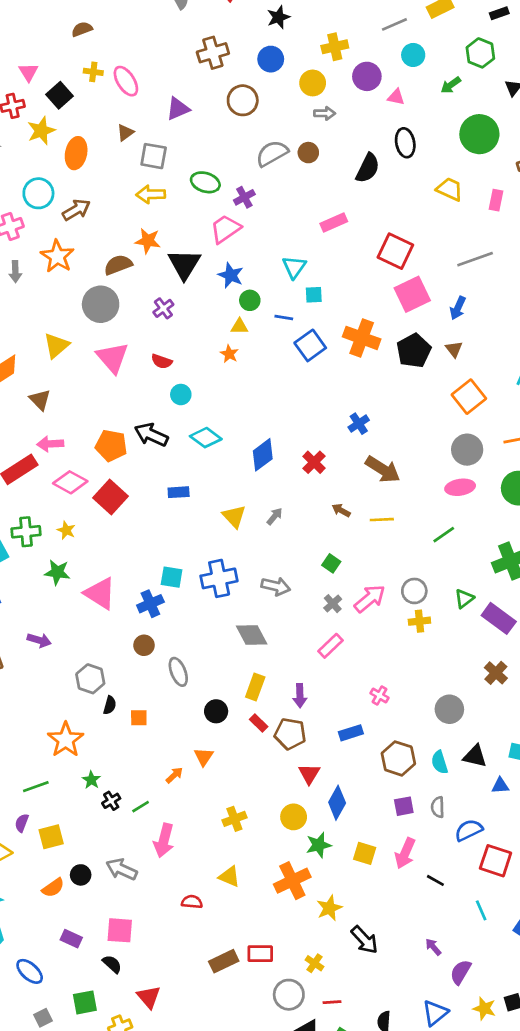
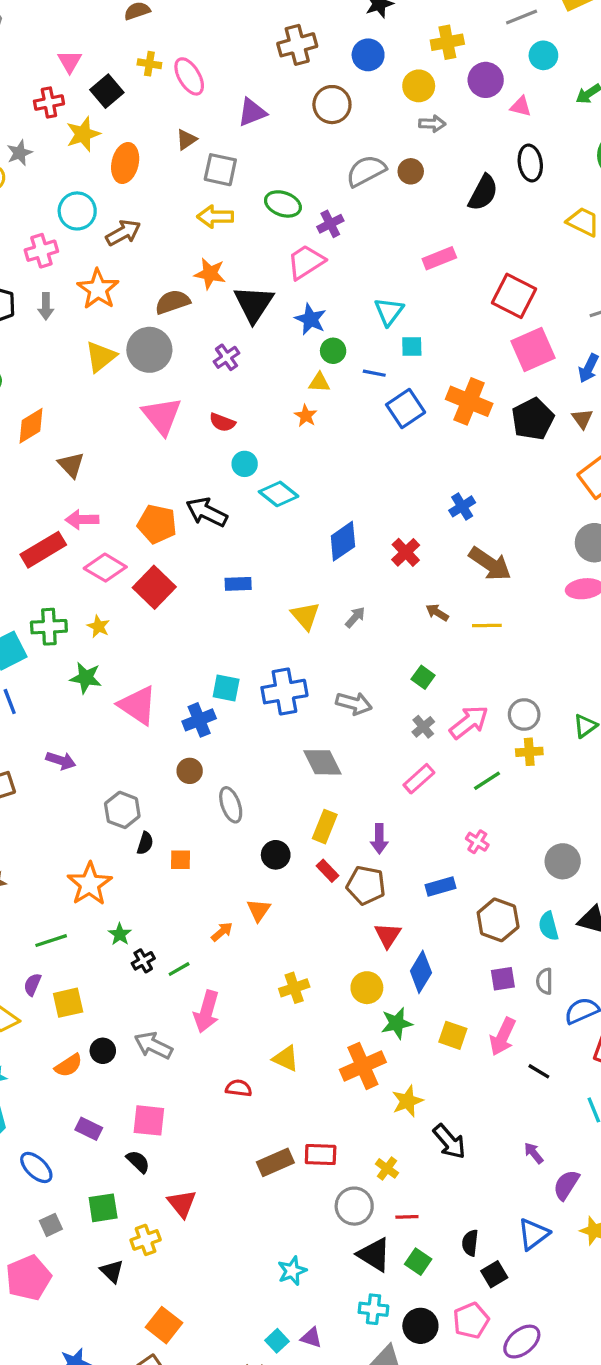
yellow triangle: (56, 346) -> (101, 357), moved
cyan diamond: (206, 438) -> (279, 494), moved
green line: (444, 535) -> (487, 781), moved

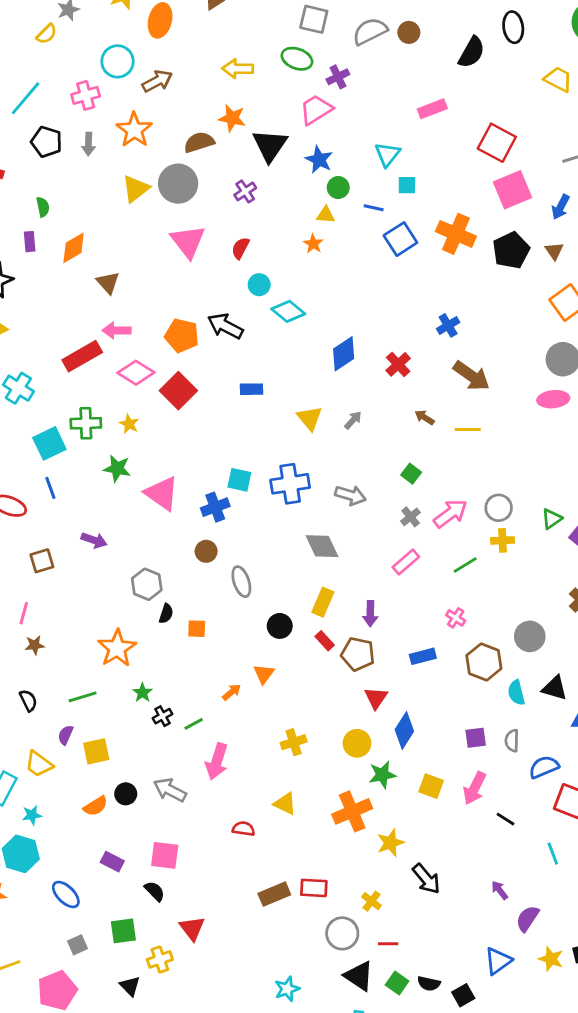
gray square: (220, 170) -> (314, 19), moved
red semicircle: (222, 422) -> (240, 248), turned 95
brown hexagon: (498, 920) -> (484, 662), moved
black semicircle: (470, 1243) -> (429, 984), moved, turned -85

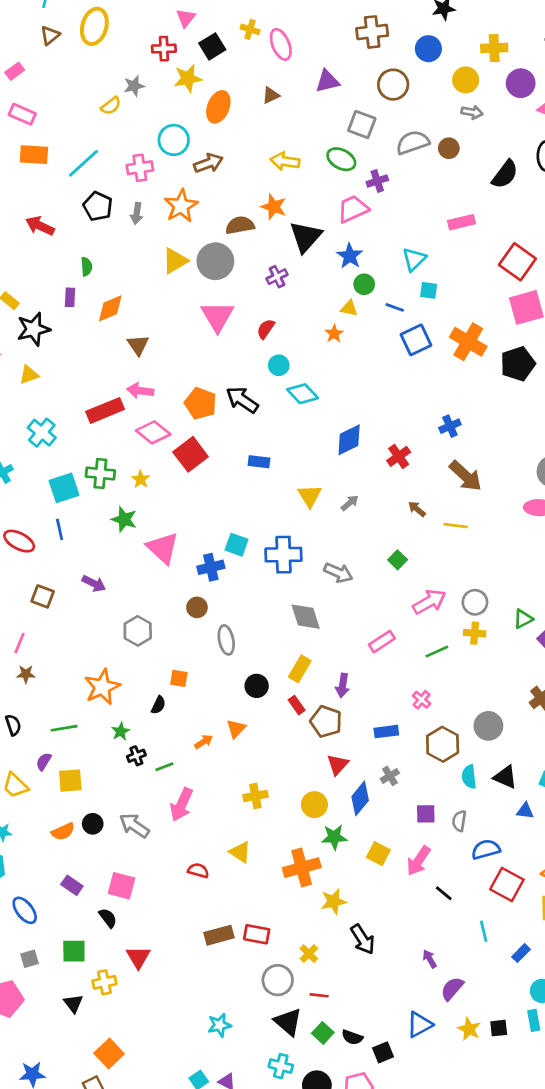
gray cross: (411, 517) -> (390, 776), moved
brown square: (42, 561) -> (43, 596), turned 30
black semicircle: (166, 614) -> (158, 705), moved

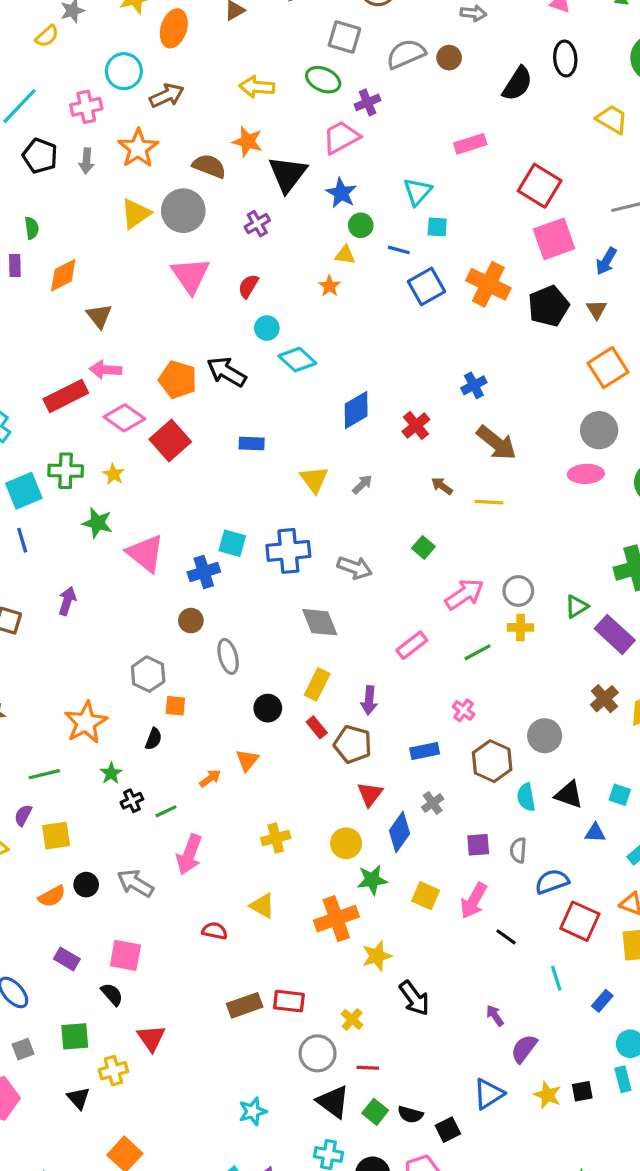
brown semicircle: (240, 225) -> (209, 166), turned 36
purple arrow: (94, 583) -> (67, 601), turned -95
gray hexagon: (138, 631) -> (148, 674), moved

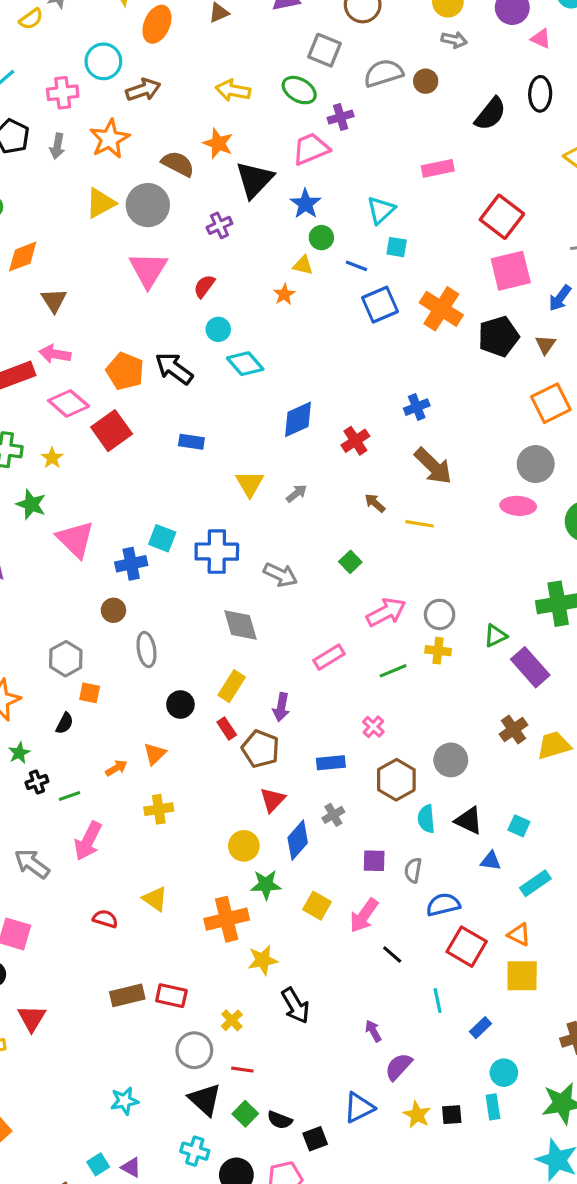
yellow cross: (276, 838) -> (159, 809), moved

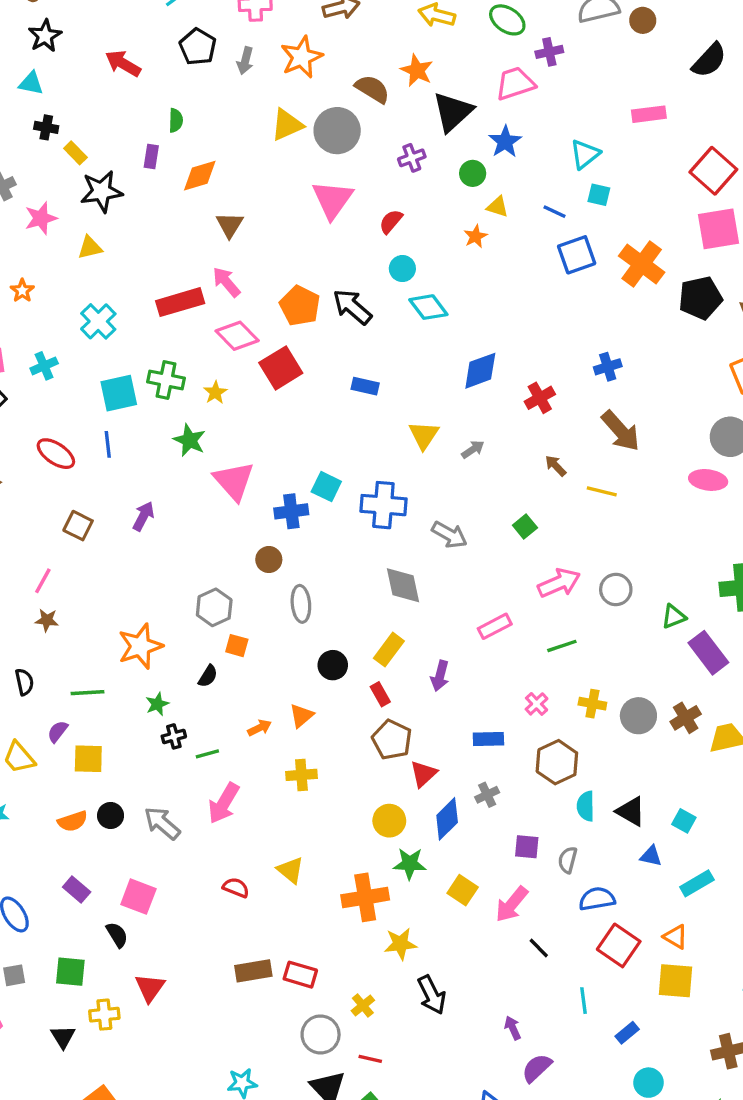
green circle: (321, 238) -> (473, 173), moved
pink arrow: (55, 354) -> (226, 282), turned 36
yellow cross: (438, 651) -> (592, 704), moved
brown pentagon: (261, 749) -> (392, 740), moved
gray circle: (451, 760) -> (638, 716), moved

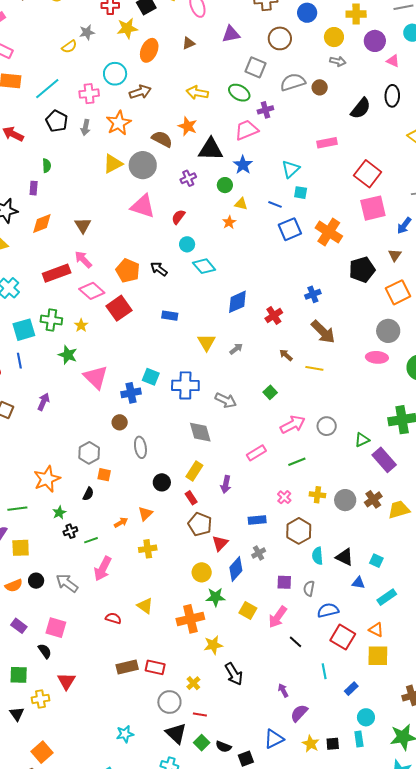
black triangle: (453, 112) -> (211, 149), turned 48
orange diamond: (200, 176) -> (42, 223), moved
pink triangle: (332, 199) -> (143, 206), turned -44
black pentagon: (700, 298) -> (362, 270), moved
black arrow: (352, 307) -> (159, 269), size x0.7

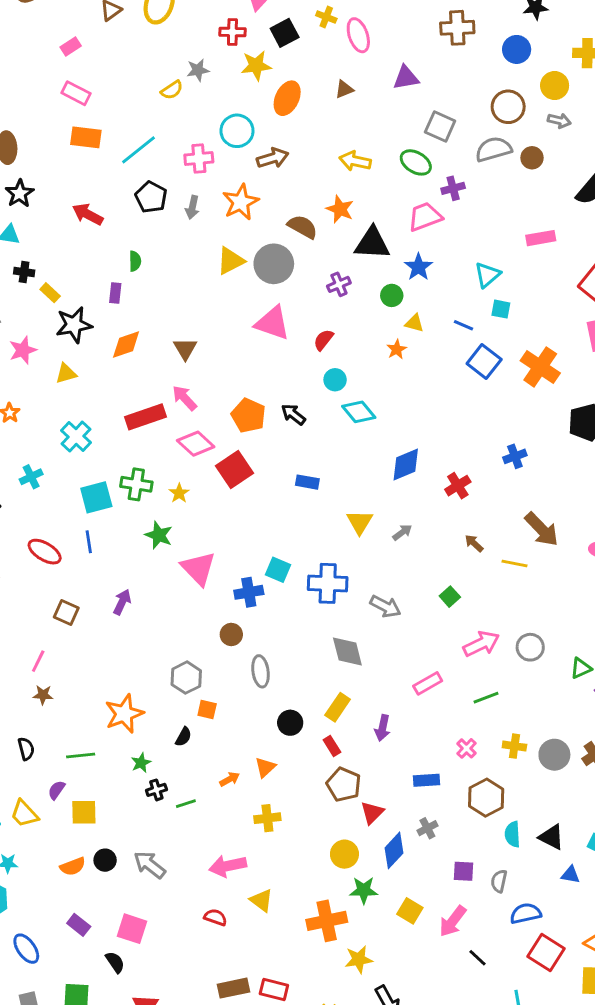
brown circle: (280, 38) -> (508, 107), moved
blue square: (290, 229) -> (484, 361), turned -30
brown arrow: (323, 332) -> (542, 529), moved
pink arrow: (103, 569) -> (228, 866), moved, turned 50

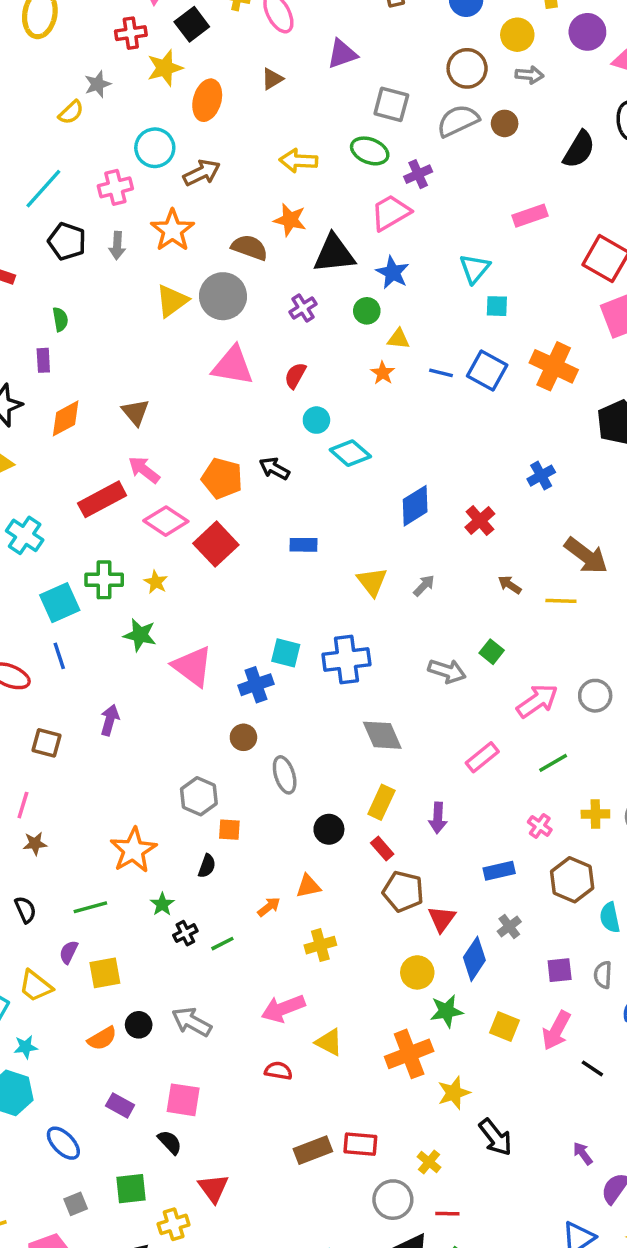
blue line: (464, 325) -> (441, 373), moved
gray arrow: (385, 606) -> (447, 671), moved
orange triangle: (265, 767) -> (308, 886), turned 40

